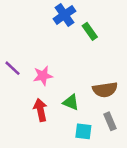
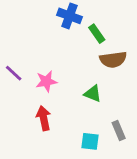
blue cross: (64, 15) -> (70, 16), turned -35
brown semicircle: (105, 90) -> (113, 60), moved
green triangle: (71, 102) -> (93, 94), moved

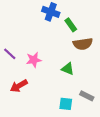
red arrow: (44, 118) -> (19, 86), moved, turned -108
gray rectangle: (119, 130) -> (87, 96), turned -40

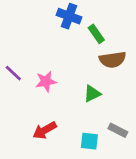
green triangle: (68, 69) -> (92, 94), turned -48
red arrow: (19, 86) -> (45, 130), moved

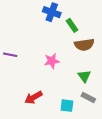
purple line: (13, 73) -> (10, 55), turned -32
pink star: (46, 81) -> (52, 61), moved
green triangle: (92, 94) -> (84, 76), moved, turned -40

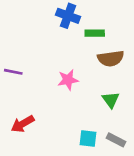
green rectangle: (72, 25) -> (95, 33), turned -56
red arrow: (33, 97) -> (23, 124), moved
gray rectangle: (88, 97) -> (116, 140), moved

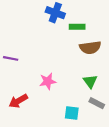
pink star: (68, 80) -> (48, 81), moved
gray rectangle: (116, 140) -> (97, 103), moved

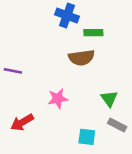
brown semicircle: (90, 48) -> (82, 58), moved

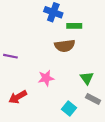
cyan square: (87, 137) -> (69, 108), turned 32

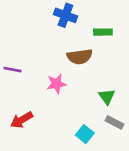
green rectangle: (74, 26) -> (103, 32), moved
pink star: (46, 78) -> (56, 84), moved

